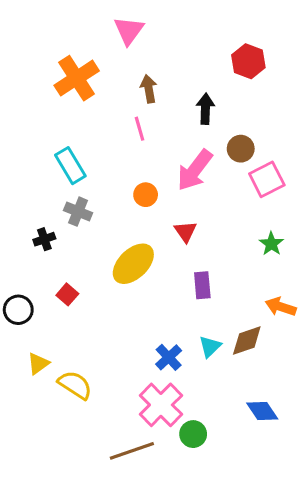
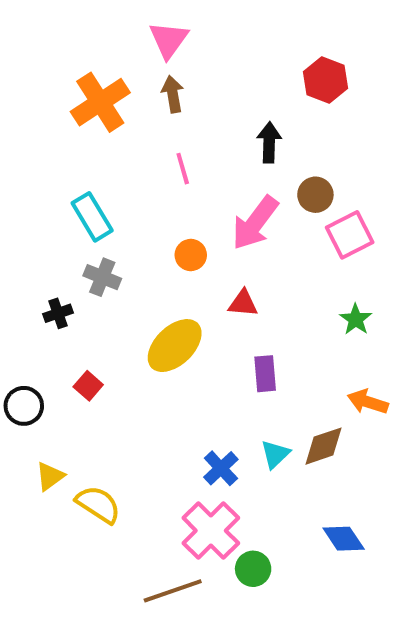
brown arrow: (149, 89) -> (173, 94), moved
red triangle: (185, 232) -> (243, 303), turned -50

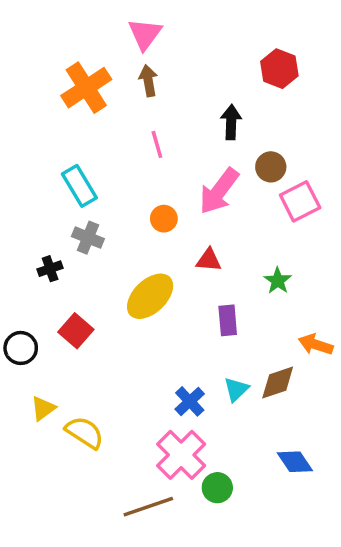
green star: (356, 319) -> (278, 281), moved
red square: (88, 386) -> (76, 331), size x1.4

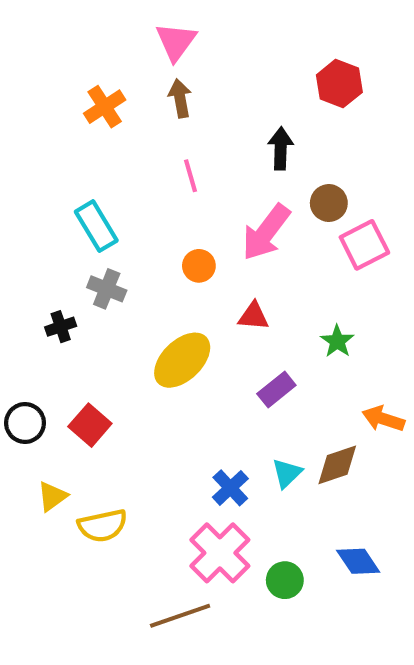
orange cross: (86, 88) -> (105, 107), size x0.7
purple rectangle: (228, 320) -> (276, 389), turned 56
red square: (76, 331) -> (90, 425), moved
yellow semicircle: (85, 432) -> (103, 526), turned 135
green circle: (217, 488) -> (285, 580), moved

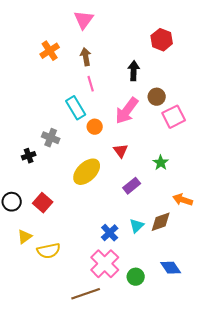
brown arrow: (180, 98) -> (86, 57), moved
cyan rectangle: (96, 226) -> (76, 108), moved
red triangle: (253, 316) -> (121, 151), turned 49

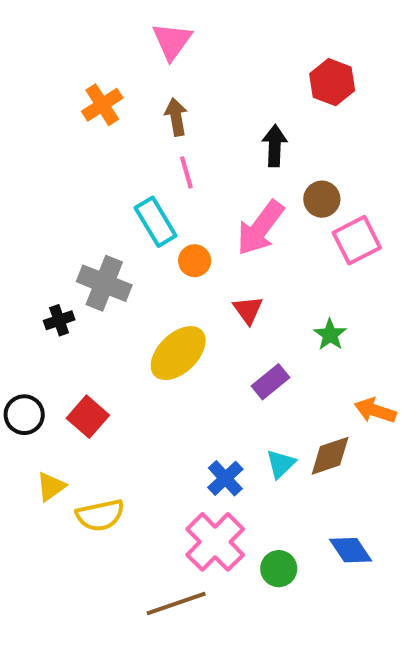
gray cross: (51, 138) -> (104, 283), size x1.4

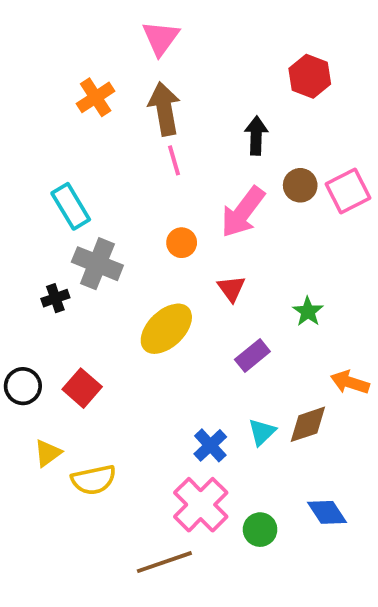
brown arrow: (176, 117) -> (164, 109), size x1.5
cyan rectangle: (156, 222) -> (71, 206), moved
pink square: (357, 240) -> (348, 191), moved

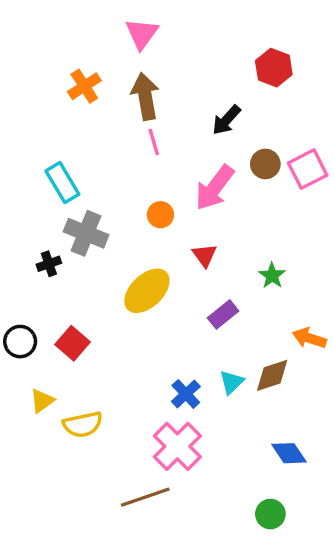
black arrow: (256, 136) -> (226, 120), turned -140
green circle: (260, 530) -> (270, 514), moved

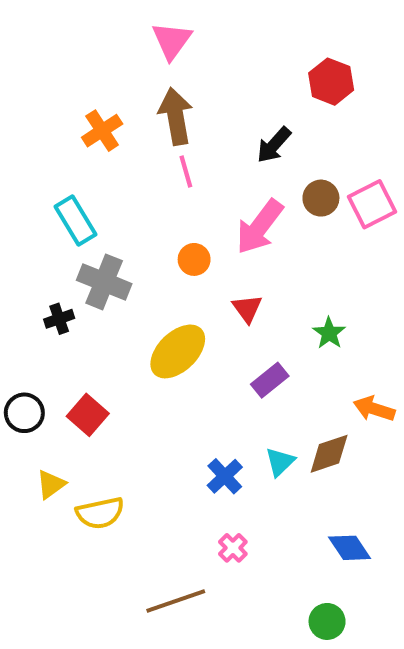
orange cross: (84, 86) -> (102, 131), moved
pink cross: (177, 446) -> (233, 548), moved, size x0.5

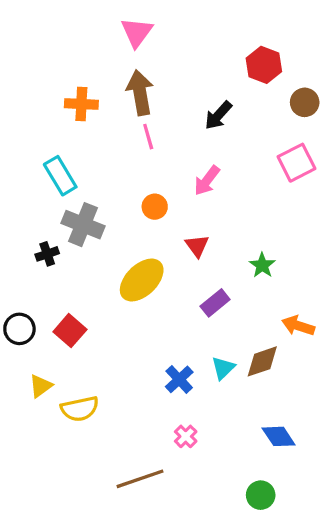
orange cross: (102, 131) -> (81, 104), turned 36
brown circle: (321, 198) -> (305, 102), moved
pink arrow: (260, 227) -> (207, 181), size x0.7

